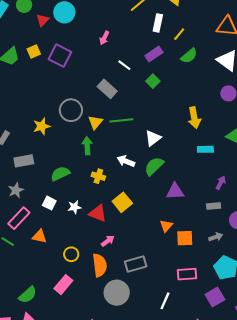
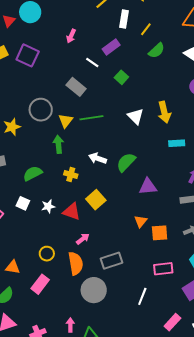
purple rectangle: (154, 54) -> (111, 47), moved
white triangle: (153, 138) -> (136, 116), moved, turned -36
orange triangle: (40, 236) -> (13, 267), moved

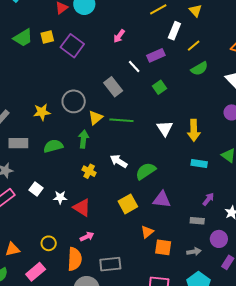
green semicircle: (33, 173) -> (53, 146), moved
yellow square: (96, 200) -> (128, 204), moved
orange triangle: (13, 267) -> (12, 249), turned -35

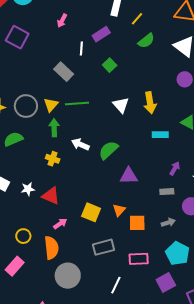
white line: (134, 66) -> (81, 48), turned 56
gray circle: (74, 101) -> (26, 106), moved
green arrow: (83, 139) -> (54, 128), moved
yellow square: (128, 204) -> (91, 212), moved, turned -30
gray rectangle: (110, 264) -> (103, 247), moved

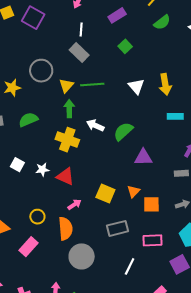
white line: (81, 48) -> (81, 29), moved
gray circle: (26, 106) -> (41, 71), moved
yellow cross: (53, 159) -> (67, 140), size x1.6

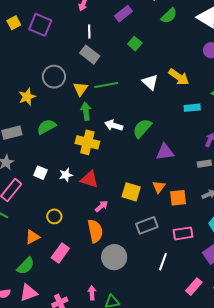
yellow arrow: (165, 84) -> (179, 77), turned -40
yellow circle: (37, 217) -> (54, 216), moved

